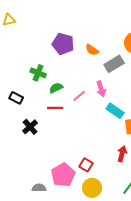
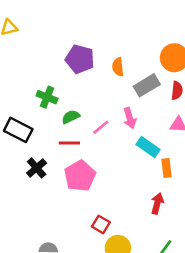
orange semicircle: (92, 50) -> (118, 67), turned 48
black rectangle: (16, 98) -> (18, 130), size x1.5
red square: (86, 165) -> (101, 224), moved
pink pentagon: (63, 175) -> (80, 176), moved

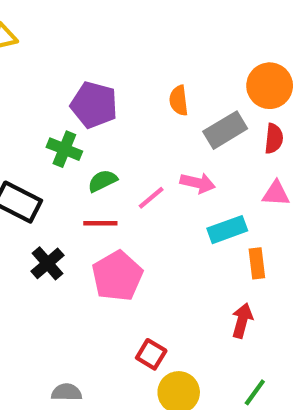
purple pentagon: (80, 59) -> (94, 105), moved
pink arrow: (130, 118) -> (198, 183), turned -60
cyan rectangle: (148, 147) -> (227, 230), turned -55

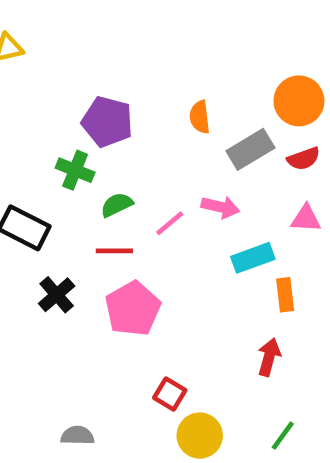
red semicircle: (274, 139) -> (304, 159), turned 64

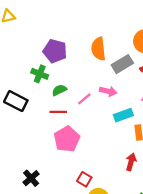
orange semicircle: (200, 117) -> (98, 49), size x1.5
black cross: (57, 295) -> (31, 178), moved

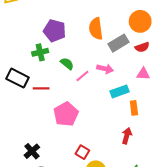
green cross: (40, 74) -> (40, 52), turned -35
green semicircle: (59, 90) -> (67, 64), moved, turned 64
red line: (58, 112) -> (41, 88), moved

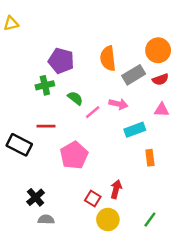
black rectangle: (18, 78) -> (19, 145), moved
orange rectangle: (134, 108) -> (150, 158), moved
red arrow: (127, 136) -> (116, 189), moved

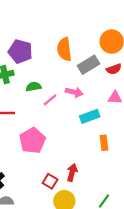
green semicircle: (75, 98) -> (34, 87), turned -48

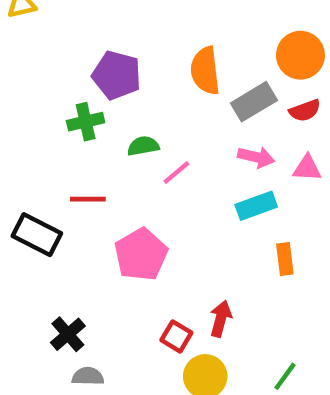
pink arrow: (74, 92) -> (256, 157), moved

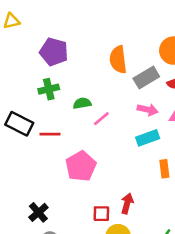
purple pentagon: (117, 75) -> (54, 52), moved
black rectangle: (37, 235) -> (19, 124), moved
red square: (176, 336) -> (101, 214), turned -30

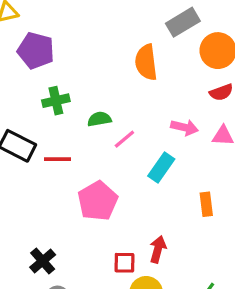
purple pentagon: (54, 52) -> (36, 51), moved
gray rectangle: (146, 78) -> (183, 22), moved
cyan rectangle: (148, 138) -> (161, 167), moved, turned -35

